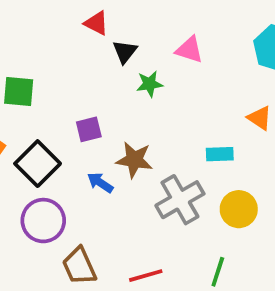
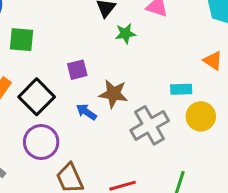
yellow circle: (239, 209) -> (201, 116), moved

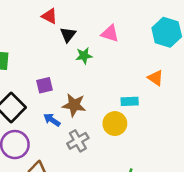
yellow circle: (201, 116) -> (115, 124), moved
gray cross: (150, 125) -> (78, 141), moved, size x0.7

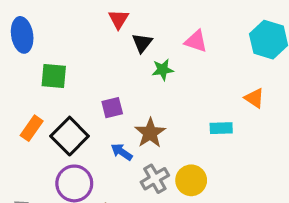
red triangle: (49, 16) -> (118, 19), turned 35
brown star: (74, 105) -> (150, 133), turned 30
yellow circle: (115, 124) -> (191, 180), moved

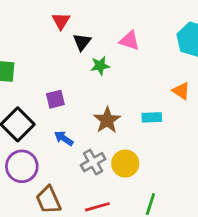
brown star: (150, 133) -> (107, 120), moved

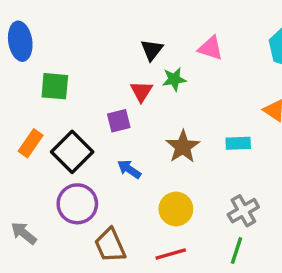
red triangle: (61, 21) -> (141, 91), moved
gray cross: (93, 162) -> (243, 211), moved
yellow circle: (125, 164) -> (176, 209), moved

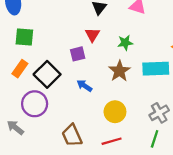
green star: (174, 79) -> (125, 43), moved
green square: (55, 86) -> (24, 37), moved
cyan rectangle: (238, 143) -> (156, 69), size x1.6
purple circle: (77, 204) -> (35, 104), moved

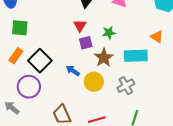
purple square: (78, 54) -> (86, 43), moved
yellow circle: (115, 112) -> (94, 82), moved
gray cross: (159, 113) -> (126, 86), moved

